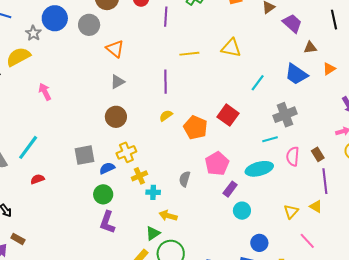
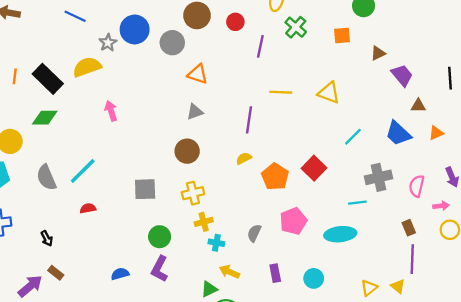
orange triangle: (115, 49) -> (198, 74), turned -30
pink semicircle: (293, 156) -> (417, 186), moved
blue semicircle: (107, 168) -> (120, 274), moved
purple rectangle: (230, 189) -> (275, 273), moved, turned -56

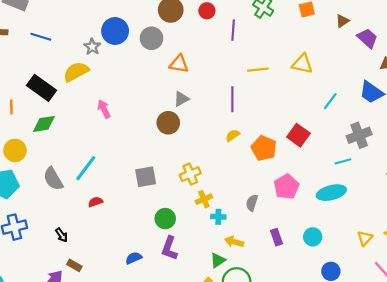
blue line: (75, 16) -> (41, 37), moved
orange line: (15, 76) -> (11, 107), moved
brown circle: (187, 151) -> (168, 123), moved

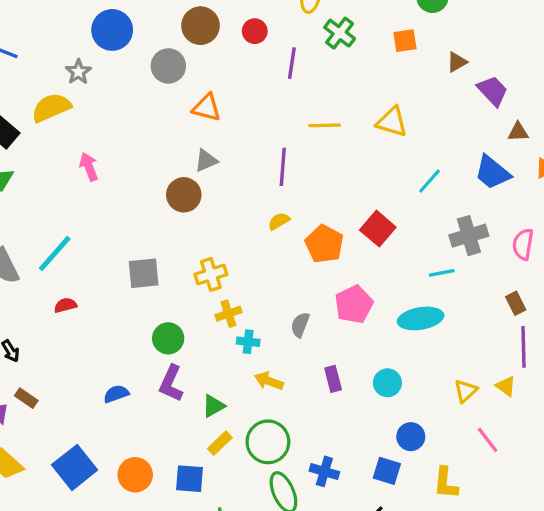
blue circle: (115, 31) -> (112, 30), moved
green triangle: (218, 260) -> (213, 406), moved

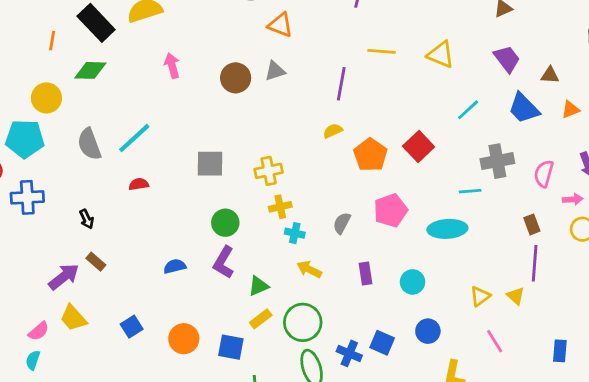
purple trapezoid: (493, 91) -> (507, 59), moved
brown circle: (184, 195) -> (236, 78), moved
blue square: (75, 467) -> (132, 327), size x0.6
blue square: (387, 471) -> (382, 343), moved

